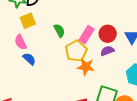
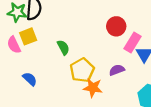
red circle: (108, 34) -> (116, 26), moved
pink rectangle: (87, 35) -> (133, 43), moved
pink semicircle: (21, 42) -> (14, 45), moved

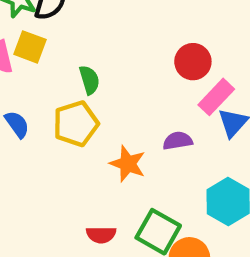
yellow square: (28, 36) -> (30, 47), turned 30
yellow pentagon: (82, 70) -> (76, 124), moved

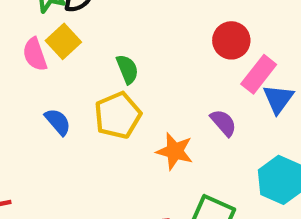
yellow square: (30, 47) -> (63, 41), turned 32
purple semicircle: (178, 141) -> (223, 123), turned 64

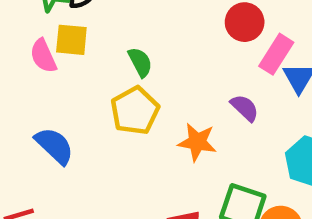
yellow square: (63, 41) -> (71, 40), turned -36
blue semicircle: (58, 122) -> (54, 146), moved, size x1.4

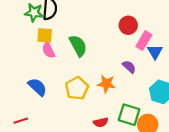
pink semicircle: (43, 56) -> (48, 50), moved
green semicircle: (140, 62) -> (78, 46), size x1.5
yellow pentagon: (135, 111) -> (77, 88), moved

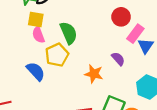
blue semicircle: (37, 87) -> (36, 71), moved
yellow pentagon: (77, 88) -> (57, 55), moved

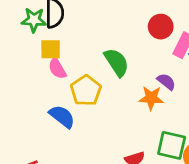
green semicircle: (69, 33) -> (117, 62), moved
orange star: (94, 74) -> (151, 98), moved

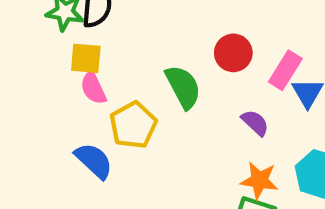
red circle: (161, 27) -> (233, 53), moved
orange star: (151, 98) -> (259, 180), moved

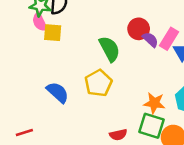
pink semicircle: (93, 88) -> (40, 22), moved
purple semicircle: (255, 123) -> (150, 40), moved
yellow pentagon: (133, 125) -> (98, 83), moved

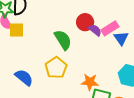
pink rectangle: (169, 39) -> (110, 28), turned 30
orange star: (154, 103) -> (90, 82), moved

